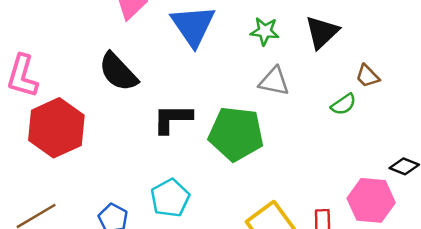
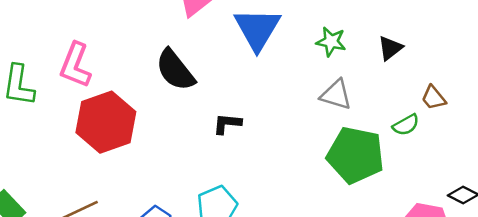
black triangle: (322, 32) -> (390, 48), size x0.7
black L-shape: (172, 119) -> (227, 124), size x0.7
green pentagon: (236, 134) -> (356, 155), moved

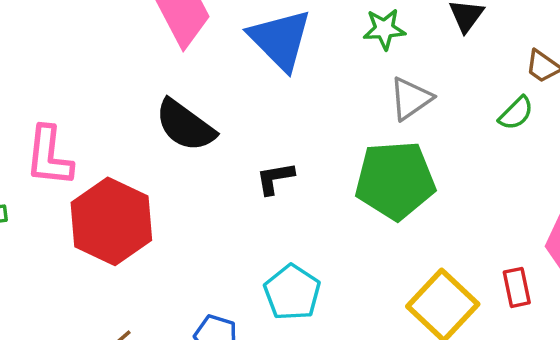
gray triangle: (336, 95) -> (411, 99), turned -36
green pentagon: (356, 155) -> (395, 180), moved

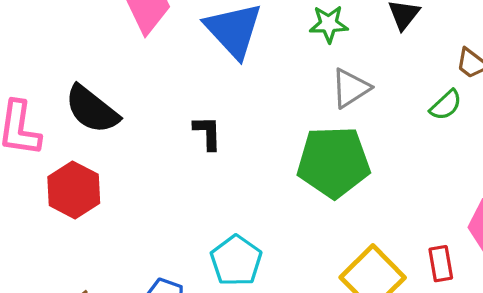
black semicircle: (185, 125) -> (92, 109), moved
black L-shape: (275, 178) -> (207, 133), moved, turned 96
red hexagon: (111, 221) -> (74, 190), size x0.7

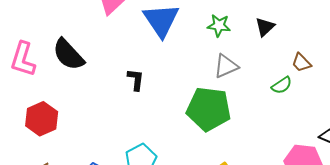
red hexagon: (74, 190) -> (42, 119), moved

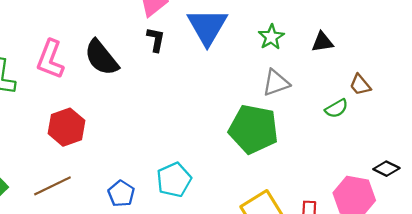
green star: (219, 25) -> (271, 37), turned 30
black triangle: (265, 27) -> (322, 42), turned 30
black L-shape: (136, 80) -> (156, 40), moved

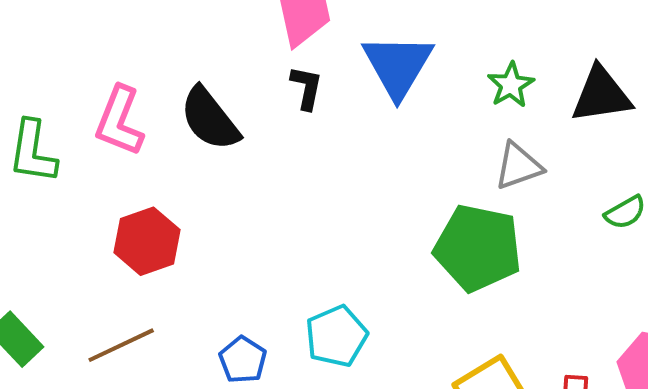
black triangle: (322, 42) -> (601, 95), size x1.6

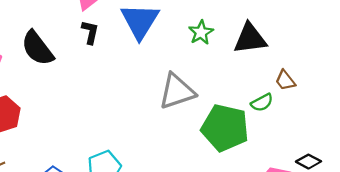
gray triangle: (518, 166) -> (177, 91), moved, size x1.4
green pentagon: (478, 248) -> (225, 128), moved

